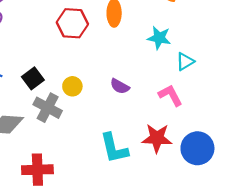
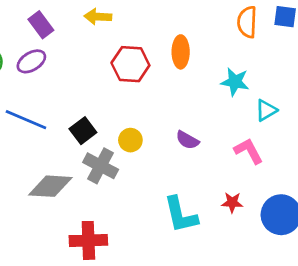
red star: (157, 138) -> (232, 202), size x0.6

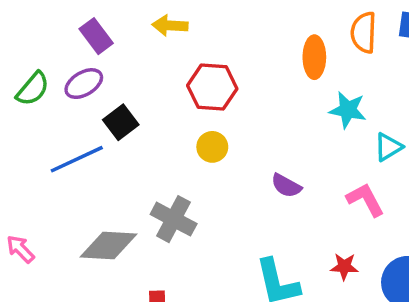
orange ellipse: (181, 52) -> (314, 57), moved
blue line: (26, 120) -> (77, 159), turned -48
black square: (83, 131) -> (121, 122), moved
yellow circle: (130, 140) -> (212, 147), moved

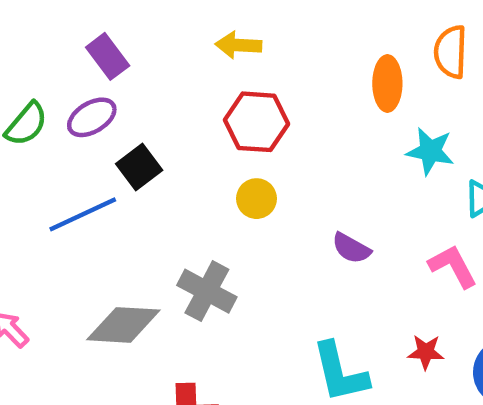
yellow arrow: (170, 25) -> (238, 45), moved

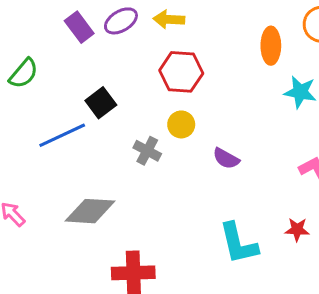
purple ellipse: (92, 117) -> (121, 21), moved
purple semicircle: (351, 248) -> (226, 158), moved
gray cross: (207, 291) -> (147, 151), moved, size x0.7

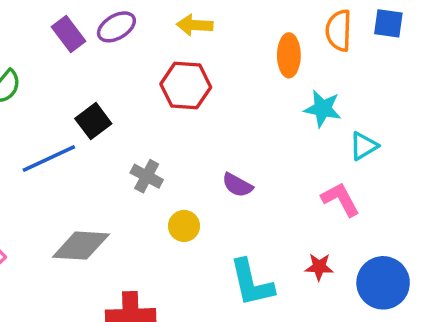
yellow arrow: (169, 19) -> (195, 25), moved
yellow circle: (181, 124) -> (184, 226), moved

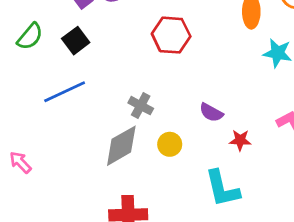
black square: (93, 121) -> (76, 41), moved
gray diamond: (81, 246) -> (121, 146), moved, turned -33
red star: (319, 267) -> (240, 140), moved

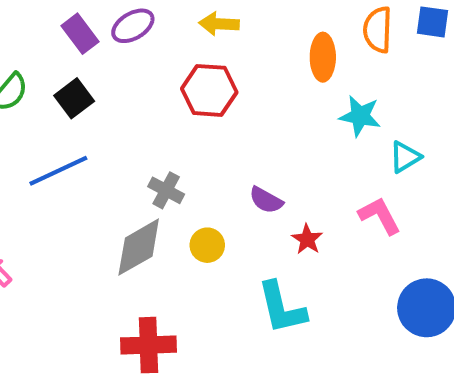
red star: (240, 140) -> (307, 239), turned 30

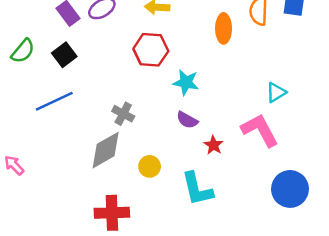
cyan star: (360, 116) -> (186, 82), moved
pink L-shape: (380, 216) -> (260, 130), size x1.4
yellow circle: (207, 245) -> (150, 166), moved

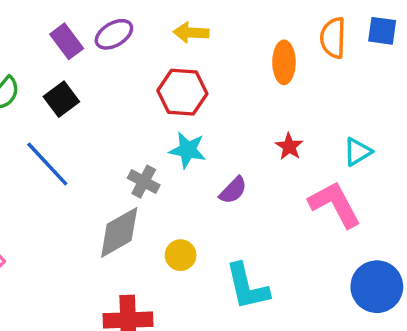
cyan star: (186, 82) -> (188, 150), moved
blue line: (54, 101) -> (47, 164), turned 72
purple semicircle: (187, 120) -> (233, 190), turned -75
red star: (213, 145) -> (289, 146), moved

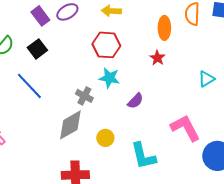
red star: (289, 146) -> (157, 58), moved
pink L-shape: (335, 204) -> (185, 128), moved

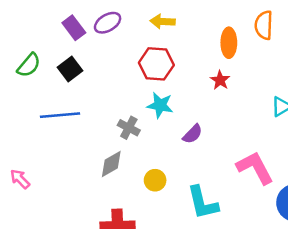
blue line: (29, 86) -> (60, 115), turned -52
gray diamond: (70, 125) -> (111, 164), size x0.7

